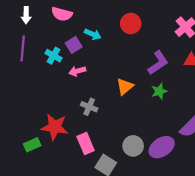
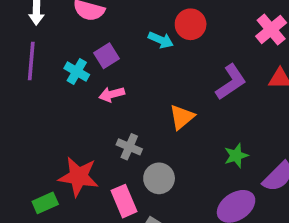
cyan arrow: (93, 34) -> (161, 40), moved
green star: (159, 91) -> (236, 156), moved
gray circle: (133, 146) -> (159, 178), moved

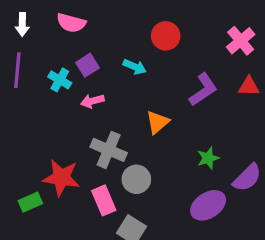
cyan arrow: (161, 40) -> (135, 67), moved
gray cross: (129, 147) -> (109, 150), size x1.5

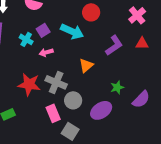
cyan arrow: (135, 67) -> (72, 31), size x1.6
red star: (61, 178) -> (29, 84), moved
purple ellipse: (208, 205) -> (101, 110), moved

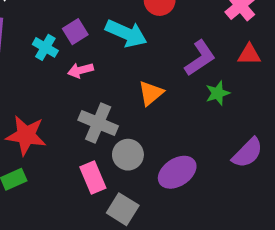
red star: (29, 84) -> (26, 135), moved
green star: (117, 87) -> (218, 93), moved

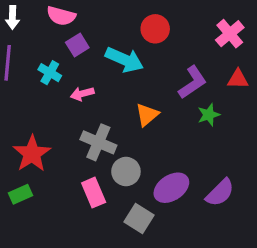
purple square: (75, 32) -> (77, 45), moved
red star: (26, 135) -> (32, 154), turned 30
purple semicircle: (247, 153) -> (220, 193), moved
gray square: (123, 209) -> (139, 219), moved

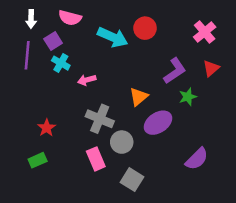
purple square: (77, 45) -> (53, 41), moved
cyan arrow: (124, 60) -> (113, 37), moved
red triangle: (238, 79) -> (211, 68), turned -42
red star: (32, 154) -> (47, 128), size x0.6
purple ellipse: (171, 188) -> (158, 123), moved

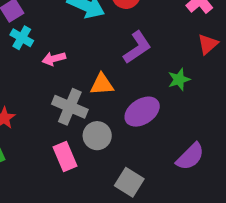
purple L-shape: (175, 71) -> (137, 47), moved
orange triangle: (139, 97) -> (102, 84), moved, turned 36
gray square: (132, 180) -> (129, 182), moved

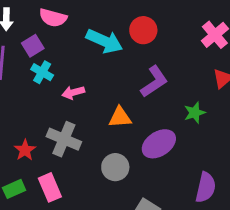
gray cross: (70, 107) -> (64, 139), moved
pink rectangle: (65, 157) -> (50, 187), moved
purple semicircle: (190, 157) -> (206, 187), turned -32

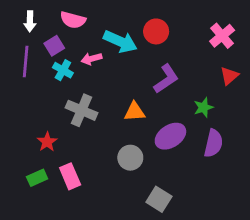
pink arrow: (73, 92) -> (92, 59), moved
gray cross: (64, 139) -> (82, 110), moved
purple semicircle: (206, 187) -> (213, 143), moved

